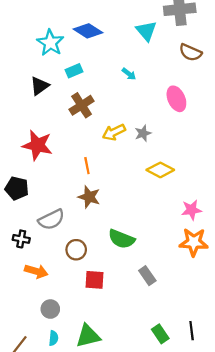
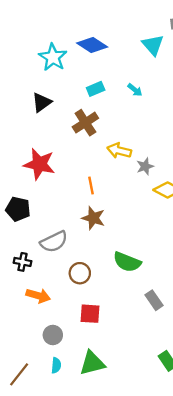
cyan rectangle: (74, 71) -> (96, 89), moved
yellow arrow: (114, 132) -> (119, 151), turned 40
gray star: (143, 133) -> (145, 166), moved
red square: (94, 280) -> (90, 314), moved

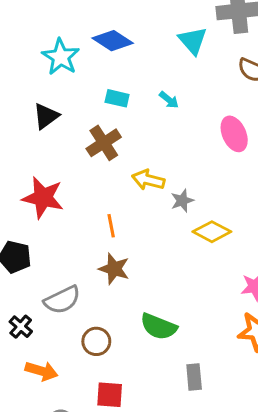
cyan rectangle: (96, 89) -> (117, 98), turned 36
black cross: (22, 262) -> (21, 327), turned 30
gray rectangle: (154, 300) -> (194, 377), turned 30

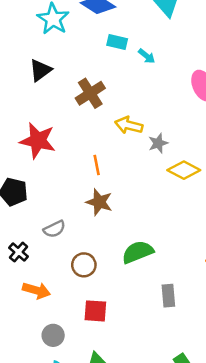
cyan rectangle: (117, 98) -> (117, 42), moved
gray semicircle: (62, 300) -> (54, 229), size x0.7
green semicircle: (159, 327) -> (138, 252), turned 136

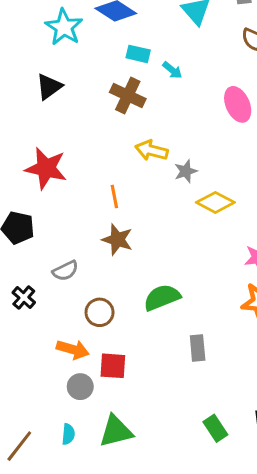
brown cross: (90, 93) -> (128, 95), moved, turned -32
orange arrow: (36, 290) -> (73, 349), moved
gray circle: (53, 335) -> (80, 387), moved

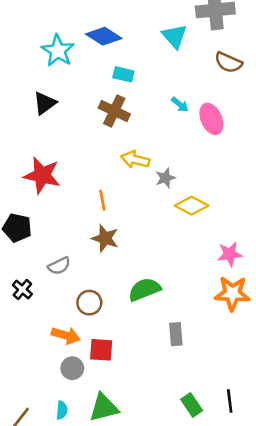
cyan arrow: (172, 70) -> (180, 104), moved

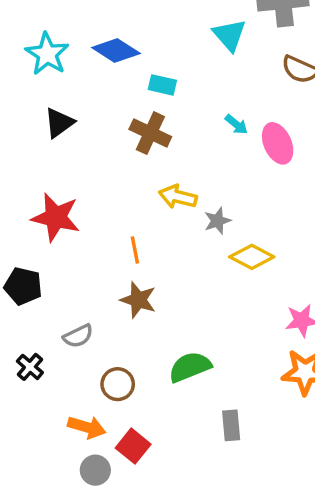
blue diamond: (104, 36) -> (116, 51), moved
cyan star: (58, 51) -> (47, 54), moved
red square: (101, 350) -> (133, 446), turned 35

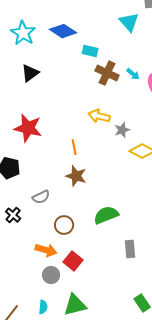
brown cross: (150, 133) -> (107, 73), moved

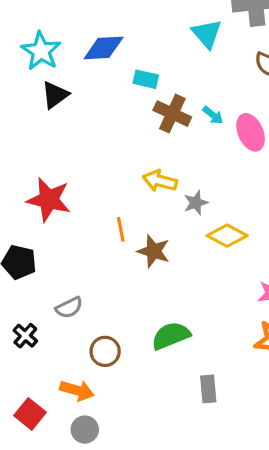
blue diamond: (63, 31) -> (104, 48), turned -36
black triangle: (30, 73) -> (55, 95), moved
brown star: (76, 176) -> (154, 251), moved
red square: (73, 261) -> (30, 414), moved

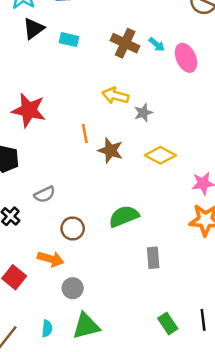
cyan rectangle: (146, 79) -> (69, 40), moved
yellow diamond: (227, 236) -> (160, 155), moved
gray circle: (85, 430) -> (73, 288), moved

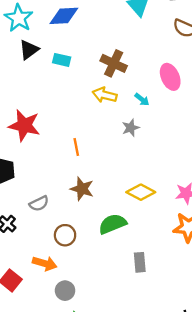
cyan arrow: (157, 44) -> (142, 99), moved
yellow arrow: (115, 96) -> (105, 95), moved
brown star: (110, 150) -> (82, 189), moved
yellow diamond: (160, 155) -> (141, 192), moved

